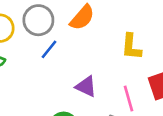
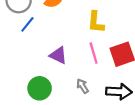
pink line: (129, 98) -> (94, 53), moved

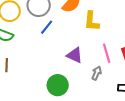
yellow L-shape: (96, 22) -> (92, 21), moved
gray arrow: (83, 86) -> (97, 73), moved, turned 56

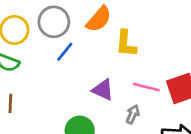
pink line: (107, 53) -> (146, 87), turned -60

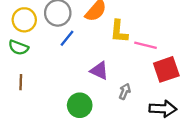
pink line: (146, 87) -> (145, 45), moved

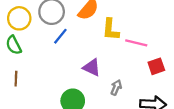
green semicircle: (18, 48) -> (14, 45), turned 42
red square: (166, 69) -> (156, 66), size x0.7

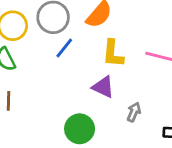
yellow L-shape: (111, 29) -> (113, 54), moved

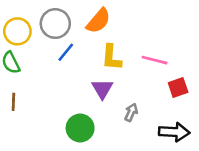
purple triangle: (103, 87) -> (102, 89), turned 35

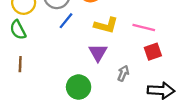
yellow L-shape: (111, 57) -> (106, 25), turned -80
red square: (178, 88) -> (153, 52), moved

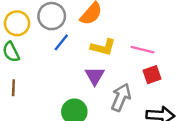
gray arrow: (123, 73) -> (121, 97), size x1.6

